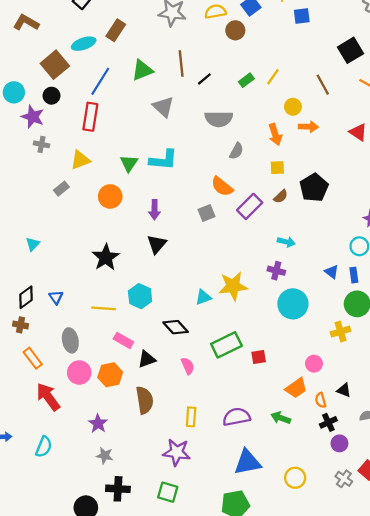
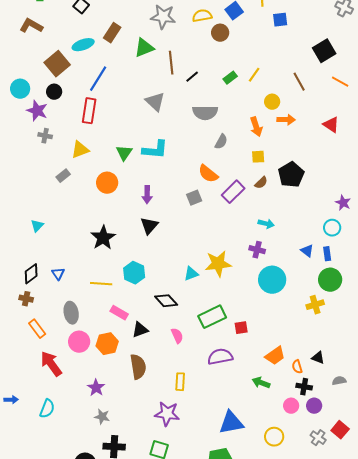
green triangle: (142, 70) -> (144, 48), moved
pink circle: (314, 364) -> (291, 406), moved
purple semicircle: (236, 417) -> (220, 357), moved
black cross: (328, 422) -> (304, 387), turned 35

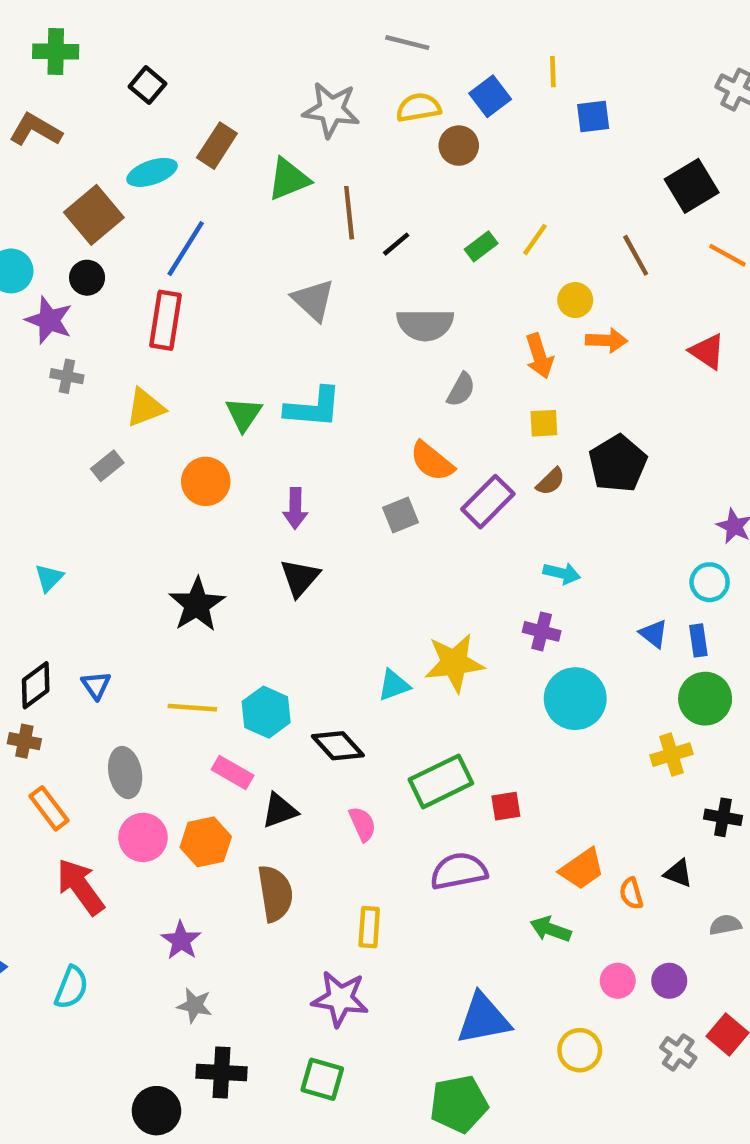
cyan hexagon: (134, 273) -> (266, 712), moved
black cross: (304, 387) -> (723, 817), moved

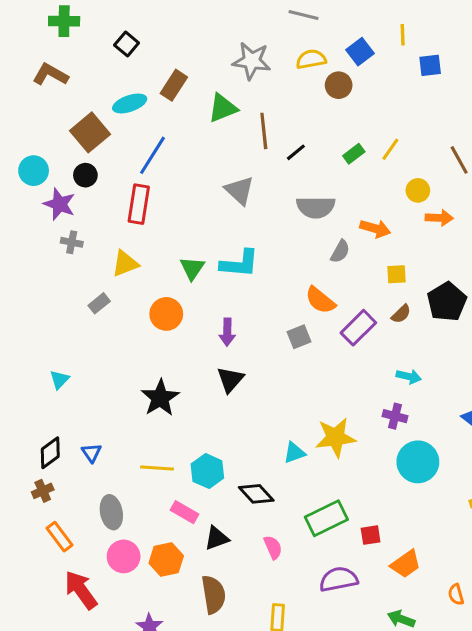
orange arrow: (539, 356) -> (375, 229), moved, turned -56
brown cross: (24, 741) -> (43, 491), turned -35
orange trapezoid: (582, 869) -> (406, 564), moved

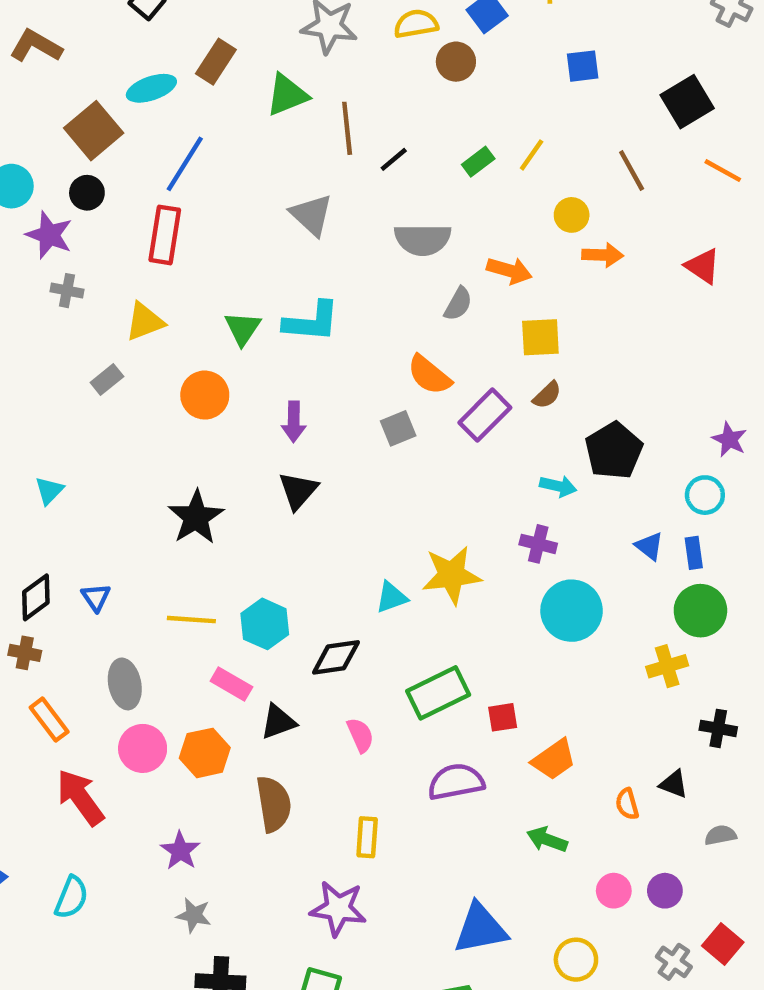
blue square: (430, 65) -> (583, 66), moved
yellow square: (397, 274) -> (540, 337), size x1.4
black pentagon: (447, 302) -> (614, 451), moved
brown cross: (43, 491) -> (25, 653), turned 35
black diamond: (256, 494) -> (336, 657), turned -56

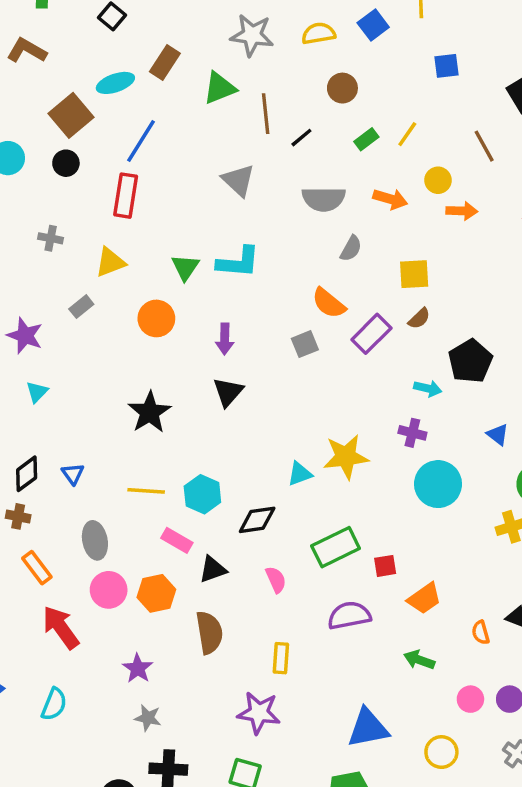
brown circle: (456, 62) -> (342, 88), moved
purple star: (49, 235) -> (25, 336), moved
orange arrow: (509, 271) -> (390, 199), moved

